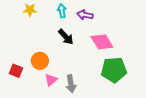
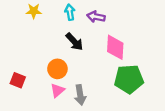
pink diamond: (102, 42) -> (115, 47), turned 35
orange circle: (40, 61) -> (57, 69), moved

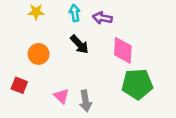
orange circle: (57, 69) -> (39, 54), moved
pink triangle: (57, 90) -> (61, 96), turned -35

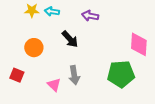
cyan arrow: (75, 13) -> (52, 11), moved, turned -72
pink diamond: (123, 50) -> (139, 44), moved
gray arrow: (85, 101) -> (74, 75), moved

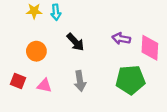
cyan arrow: (52, 11) -> (56, 12), turned -104
purple arrow: (90, 16) -> (121, 39), moved
pink triangle: (54, 85) -> (44, 86), moved, turned -32

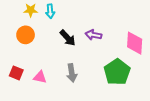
purple arrow: (121, 39) -> (93, 35), moved
orange circle: (36, 51) -> (26, 35), moved
green pentagon: (130, 80) -> (117, 72), turned -30

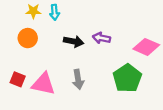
black arrow: (68, 38) -> (74, 41), turned -36
pink diamond: (135, 43) -> (146, 47), turned -70
pink triangle: (40, 77) -> (43, 84), size x1.6

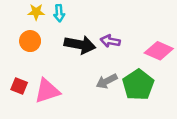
black arrow: (74, 41) -> (80, 45), size x1.4
gray arrow: (78, 79) -> (107, 81), moved, turned 72
pink triangle: (43, 84) -> (47, 91), turned -30

